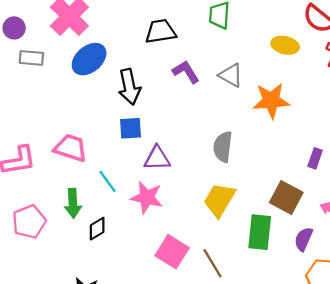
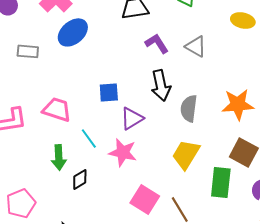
gray rectangle: (31, 58) -> (28, 51), moved
black arrow: (129, 87) -> (161, 85), moved
orange star: (271, 101) -> (238, 104), moved
purple triangle: (157, 158) -> (132, 118), turned -30
pink pentagon: (29, 222) -> (21, 203), moved

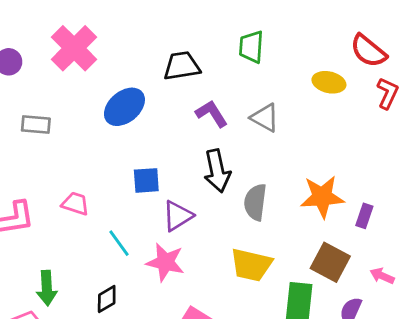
blue ellipse: (73, 32) -> (124, 107), moved
pink trapezoid: (57, 109) -> (75, 204), size x0.7
yellow trapezoid: (186, 154) -> (251, 265), turned -108
green arrow: (59, 157) -> (47, 288), moved

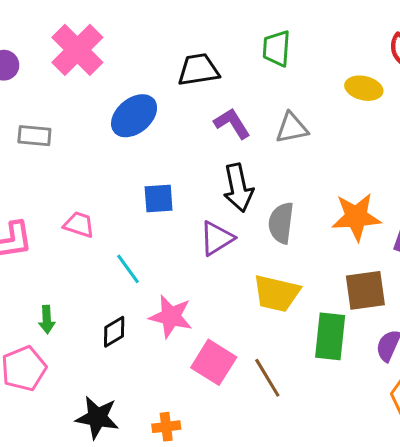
gray triangle: (265, 118) -> (292, 128), turned -40
purple triangle: (178, 216) -> (217, 238), moved
pink star: (165, 262) -> (171, 316), moved
brown square: (330, 262) -> (365, 290), turned -36
green arrow: (47, 288) -> (47, 319), size x0.7

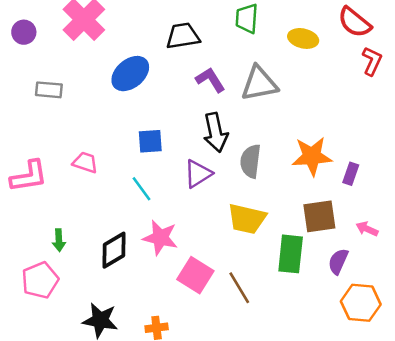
yellow ellipse: (364, 88) -> (303, 38), moved
gray triangle: (292, 128) -> (259, 84), size x1.4
cyan line: (128, 269) -> (142, 189), moved
black diamond: (114, 332) -> (114, 250), size x1.4

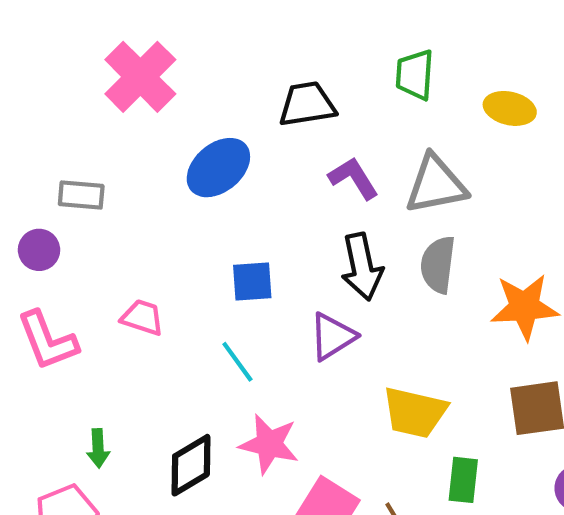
purple circle: (24, 32) -> (39, 250), moved
gray semicircle: (251, 161) -> (438, 265), moved
pink L-shape: (29, 176) -> (47, 341), turned 78
green rectangle: (291, 254) -> (463, 480), moved, size x0.7

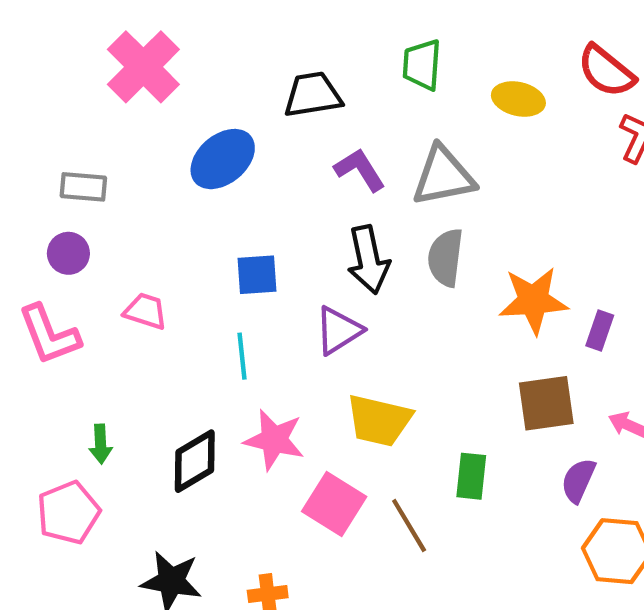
purple circle: (39, 250) -> (68, 253), moved
cyan line: (237, 362) -> (242, 356), turned 30
yellow trapezoid: (415, 412) -> (379, 420), moved

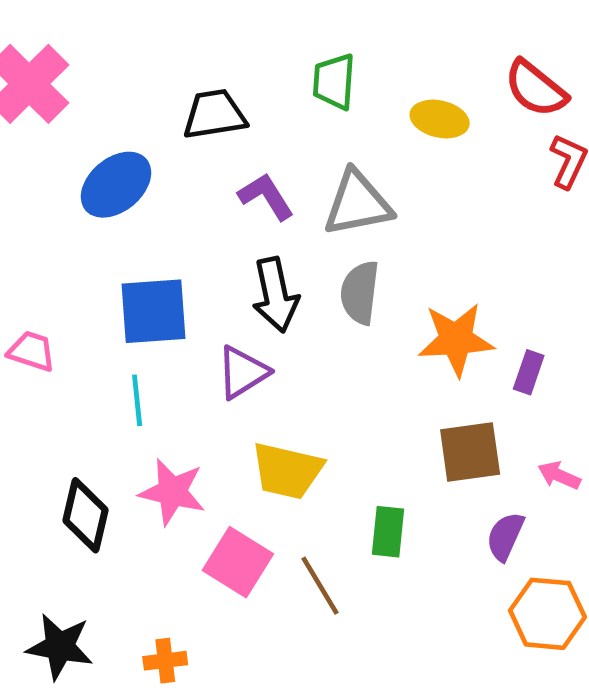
blue square: (257, 275) -> (154, 311), size x1.5
black diamond: (195, 461) -> (86, 515), turned -46

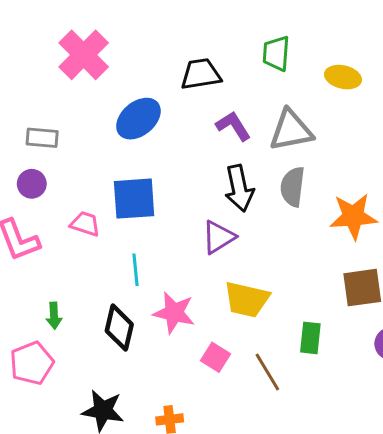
blue square: (154, 311) -> (134, 199), moved
cyan line: (137, 400) -> (136, 270), moved
pink square: (238, 562) -> (216, 357), size x0.7

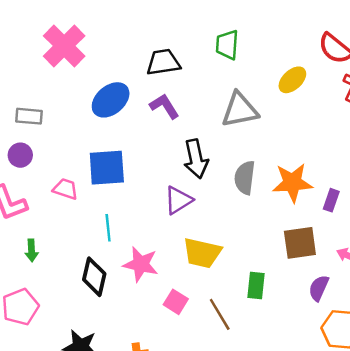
yellow ellipse: (343, 77) -> (292, 80), moved, turned -56
purple L-shape: (233, 126) -> (164, 106), moved
gray semicircle: (293, 187) -> (245, 178), moved
green arrow: (54, 316) -> (32, 250), moved

